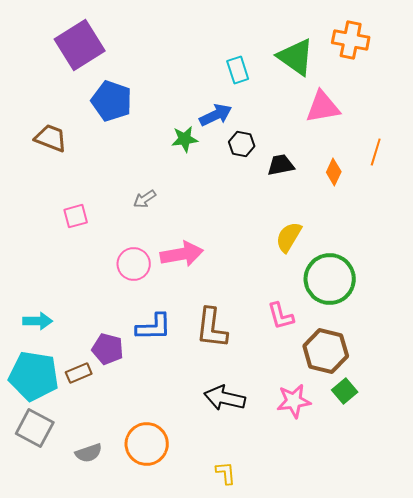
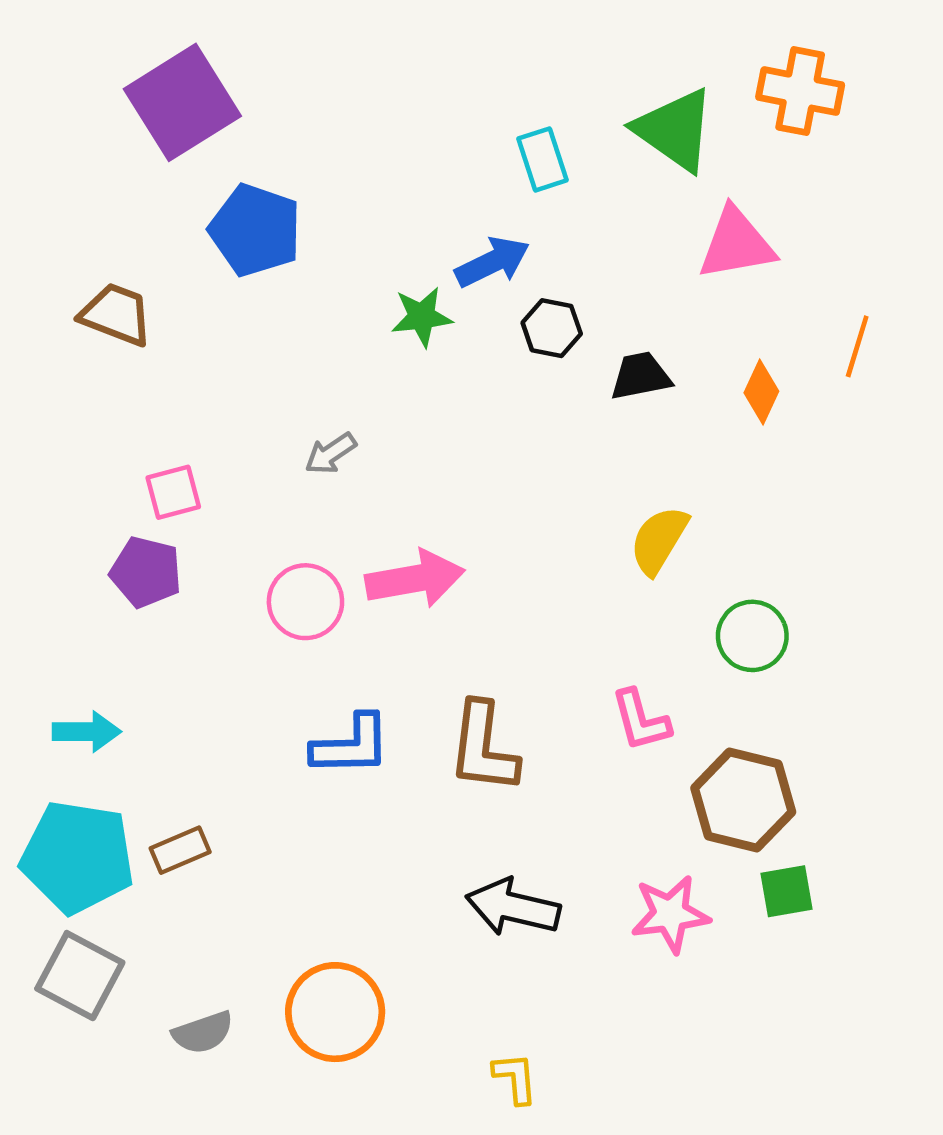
green circle: (330, 279) -> (752, 636), size x0.6
purple pentagon: (108, 349) -> (146, 572), moved
green square: (345, 391) -> (786, 891), turned 30

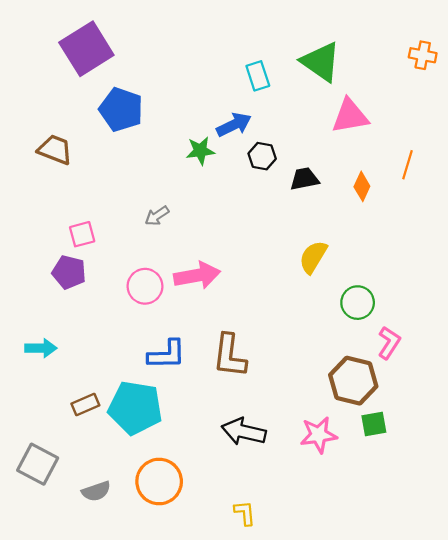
orange cross: (800, 91) -> (423, 55), moved, size x0.7
pink L-shape: (641, 720) -> (389, 343), moved, turned -132
cyan pentagon: (77, 857) -> (135, 408), moved

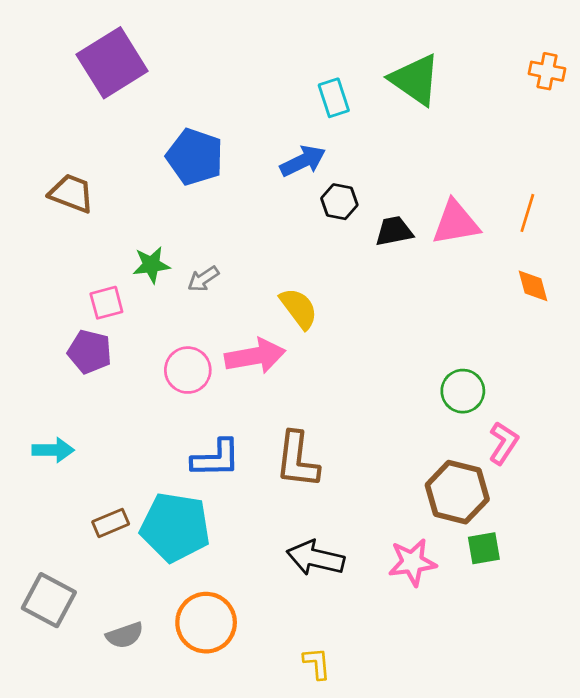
blue pentagon: (121, 109) -> (195, 157), moved
pink triangle: (350, 116) -> (456, 223), moved
green star: (200, 151) -> (151, 265), moved
orange diamond: (362, 186) -> (533, 286), moved, turned -40
yellow semicircle: (313, 257) -> (299, 308), moved, turned 112

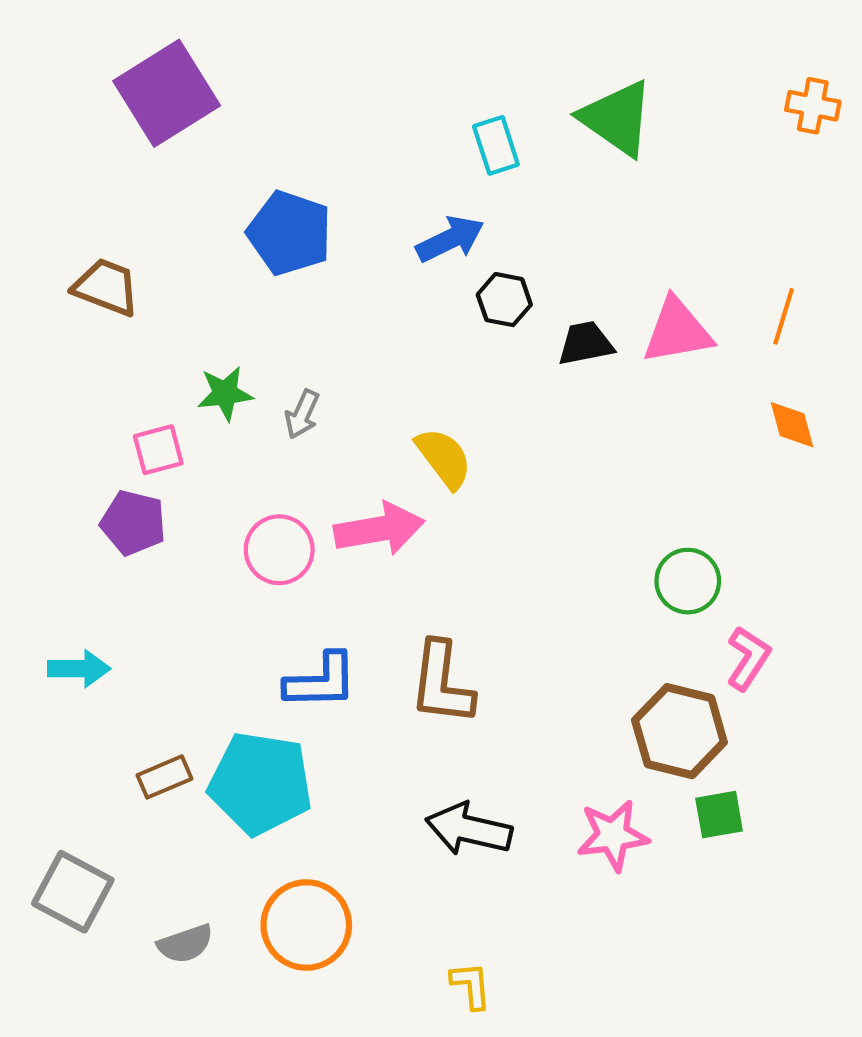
gray arrow: (203, 279) -> (302, 414), turned -32

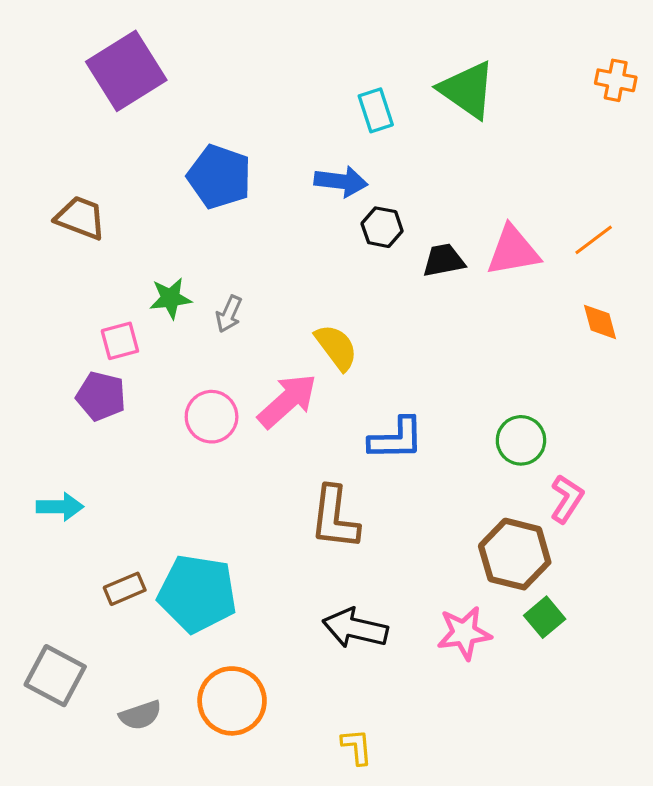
blue arrow: (450, 239) -> (341, 181), turned 33
orange line: (784, 316) -> (594, 240), turned 36
pink arrow: (379, 529) -> (287, 401), turned -32
blue L-shape: (321, 681) -> (396, 439), moved
green square: (719, 815) -> (545, 617), turned -30

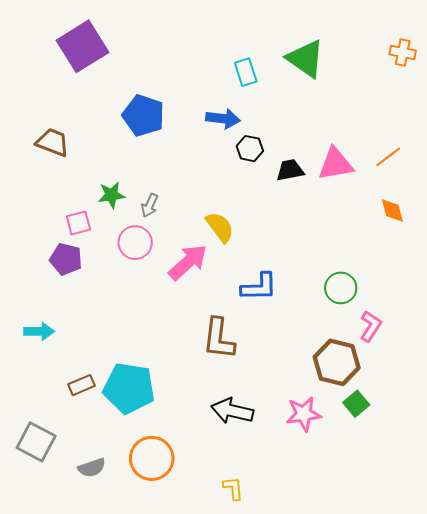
pink circle: (212, 417) -> (135, 243), moved

